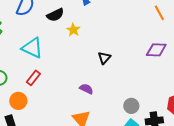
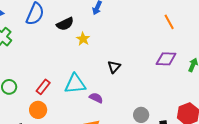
cyan triangle: (32, 48) -> (75, 84), moved, turned -30
orange circle: (18, 101) -> (38, 110), moved

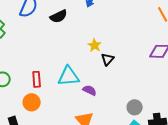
yellow star: (83, 39) -> (95, 45), moved
red rectangle: (43, 87) -> (37, 79), turned -42

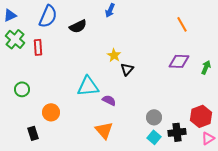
red rectangle: (37, 79) -> (38, 47), moved

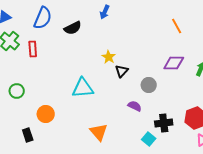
purple semicircle: (109, 100) -> (135, 106), moved
gray circle: (154, 117) -> (149, 85), moved
black cross: (177, 132) -> (164, 123), moved

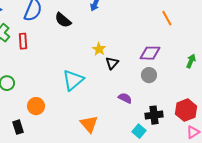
black semicircle: (73, 28) -> (63, 20), turned 66
purple diamond: (174, 63) -> (150, 53), moved
gray circle: (149, 85) -> (149, 75), moved
cyan triangle: (83, 88) -> (73, 80), turned -35

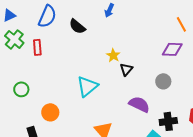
purple diamond: (150, 53) -> (172, 49), moved
purple semicircle: (125, 98) -> (139, 104), size x1.5

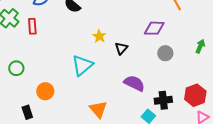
purple diamond: (172, 49) -> (154, 28), moved
yellow star: (113, 55) -> (99, 36), moved
gray circle: (163, 81) -> (165, 53), moved

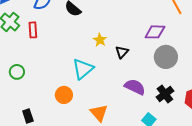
gray circle: (165, 53) -> (166, 57), size x1.5
orange circle: (45, 91) -> (64, 95), moved
black cross: (163, 100) -> (165, 94), moved, turned -30

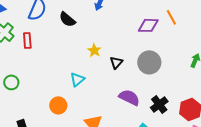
purple diamond: (155, 32) -> (148, 25), moved
gray circle: (166, 57) -> (149, 62), moved
cyan triangle: (83, 69) -> (77, 79), size x0.7

